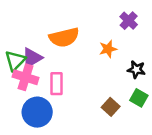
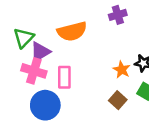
purple cross: (129, 21) -> (118, 15), moved, turned 30
orange star: (108, 49) -> (122, 70), moved, turned -30
green triangle: (15, 61) -> (24, 38), moved

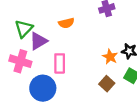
orange semicircle: (72, 31) -> (66, 23), size x0.6
pink cross: (34, 71) -> (20, 61), moved

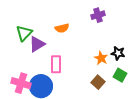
pink cross: (20, 61) -> (21, 83), moved

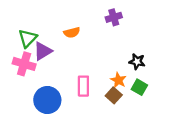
orange star: (101, 58) -> (118, 80), moved
pink rectangle: (56, 64) -> (83, 86), moved
pink cross: (21, 83) -> (24, 64), moved

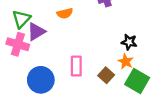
orange star: (118, 80) -> (126, 61), moved
green square: (139, 87) -> (137, 81), moved, size x1.5

